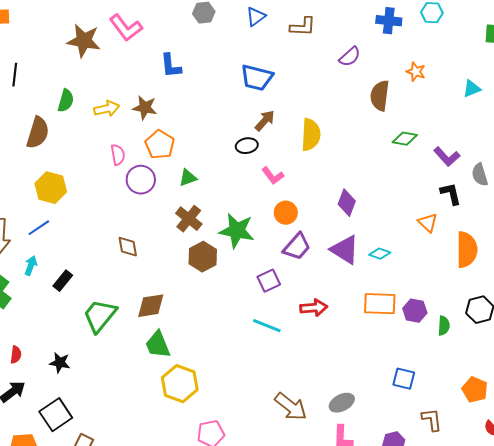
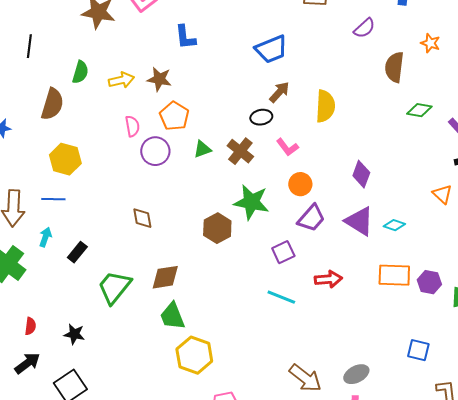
blue trapezoid: (257, 78) -> (271, 49), turned -36
brown cross: (189, 219) -> (240, 151), moved
blue line: (39, 228) -> (53, 199), turned 35

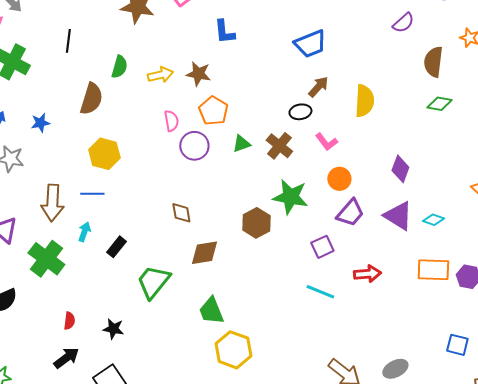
green diamond: (419, 110) -> (439, 104), moved
brown diamond: (165, 277) -> (204, 253), moved

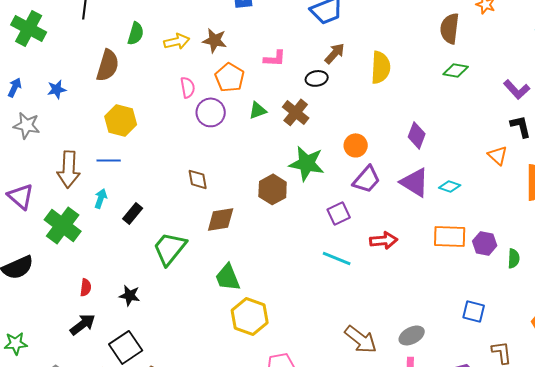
pink L-shape: (326, 142) -> (275, 58), moved, turned -50

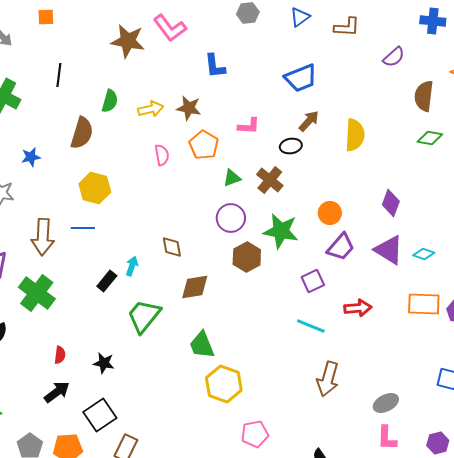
purple circle: (211, 112) -> (231, 218), moved
cyan arrow: (101, 198) -> (132, 266), moved
brown arrow: (361, 339) -> (328, 379), moved, turned 68

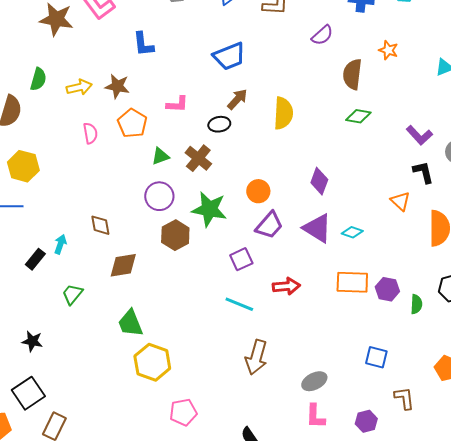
green trapezoid: (144, 316) -> (72, 294), size x0.6

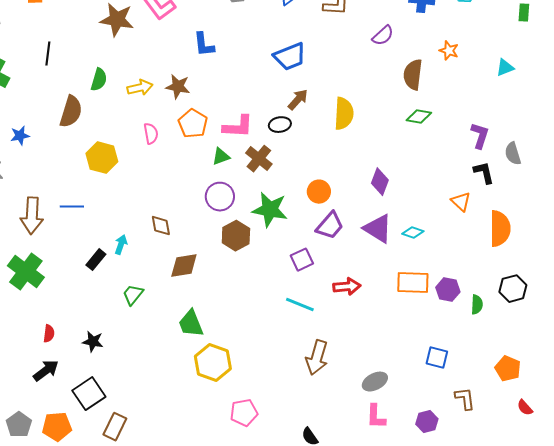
pink L-shape: (177, 104) -> (238, 127), moved, size x1.4
purple L-shape: (419, 135) -> (480, 136), turned -120
yellow hexagon: (23, 166) -> (102, 158), moved

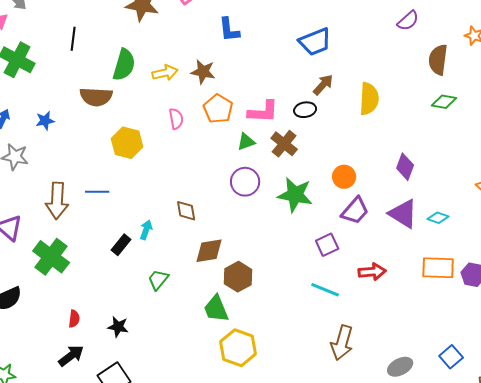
green semicircle: (99, 80) -> (124, 65), size x1.4
brown semicircle: (71, 112) -> (96, 97), turned 76
brown hexagon: (236, 236) -> (238, 277), moved
blue square: (437, 358) -> (451, 357), moved, turned 35

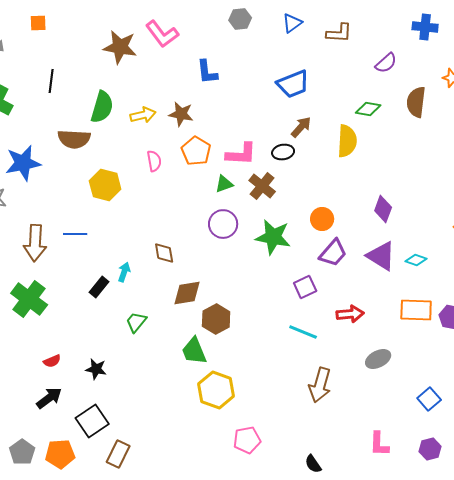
green diamond: (444, 102) -> (368, 109), moved
blue star: (45, 121) -> (23, 163), size x1.8
red semicircle: (74, 319) -> (52, 361), turned 60
gray ellipse: (400, 367) -> (378, 359), moved

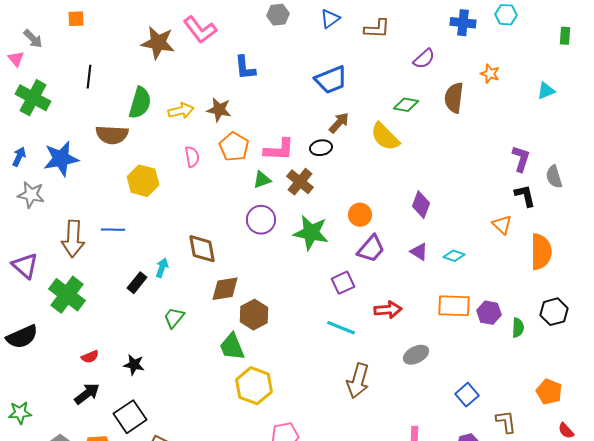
yellow semicircle: (347, 141) -> (385, 137), turned 132
brown diamond: (164, 253) -> (202, 249), size x1.4
purple triangle: (381, 256) -> (419, 252), size x0.6

